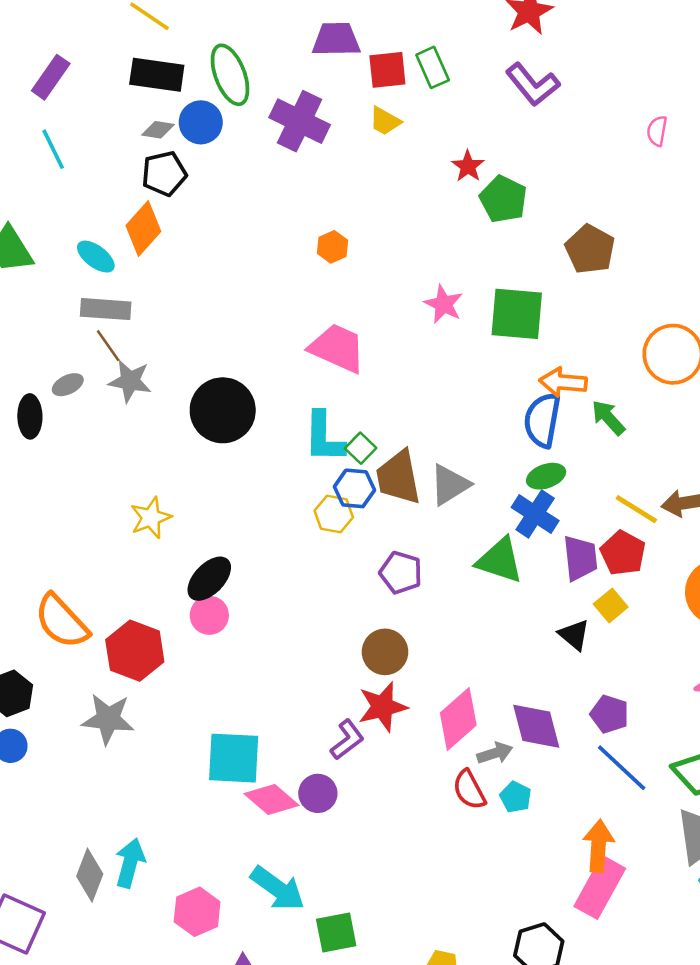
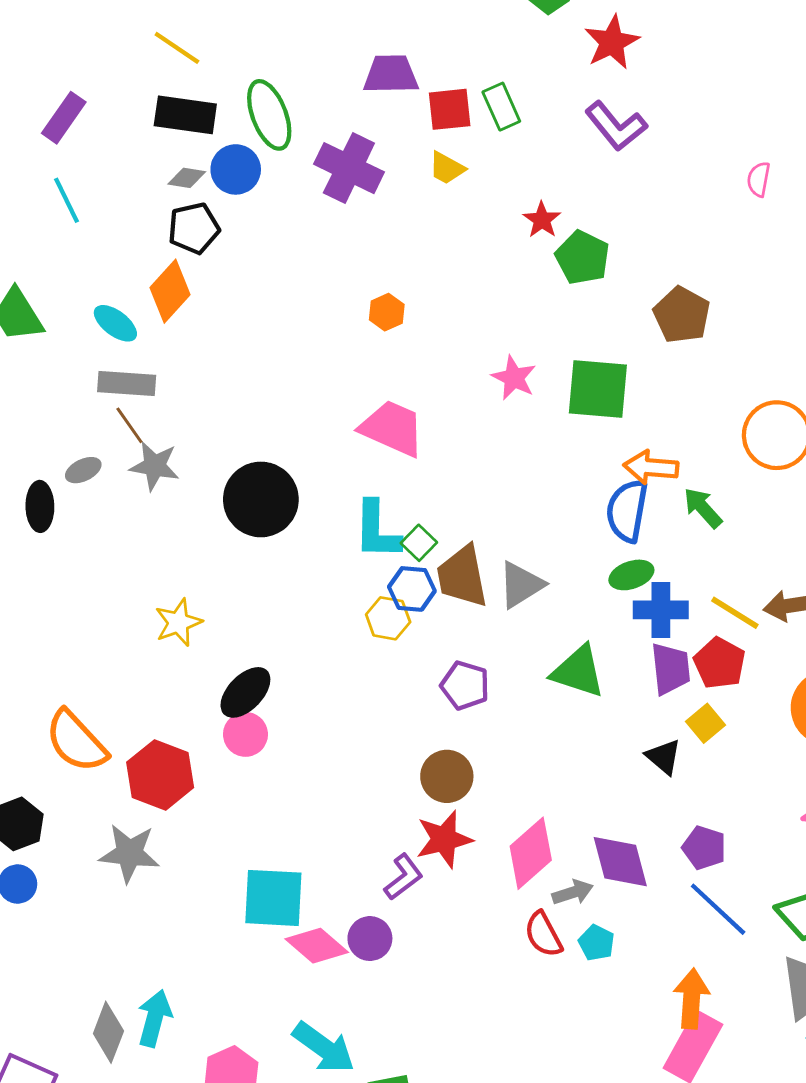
blue cross: (535, 514) -> (661, 610), moved, turned -33

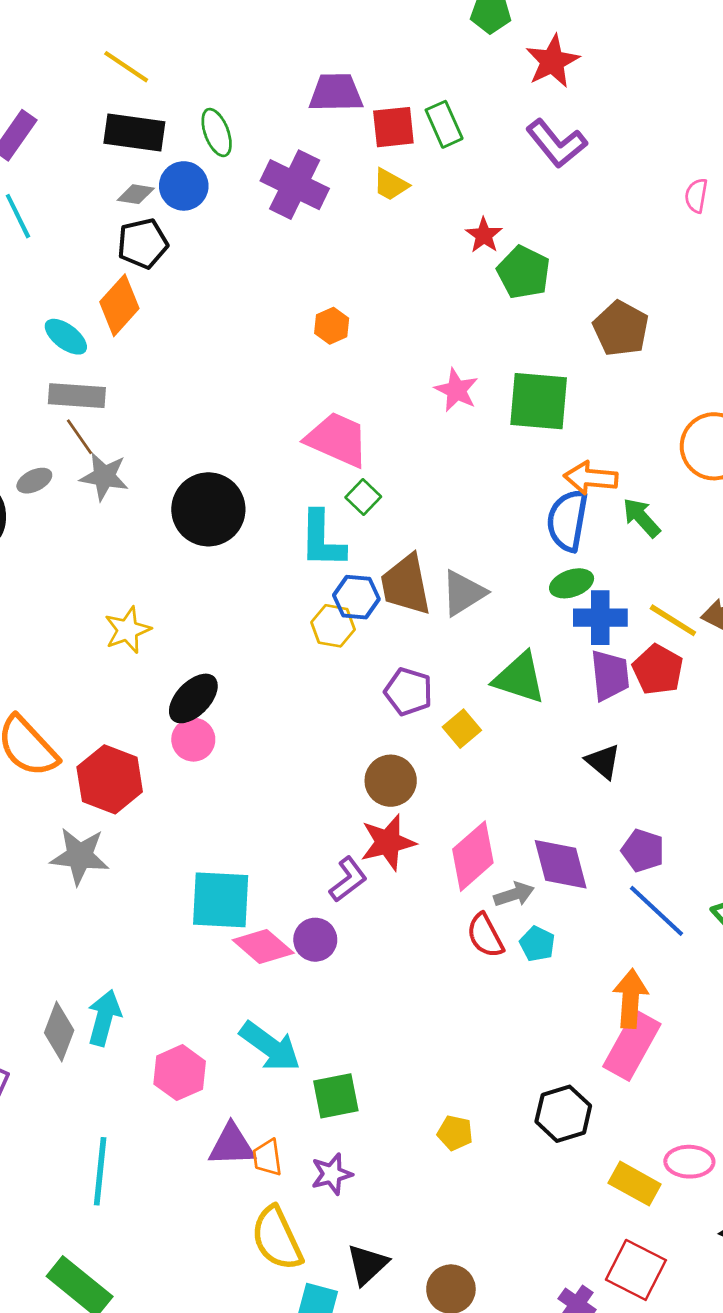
green ellipse: (269, 115) -> (217, 133), size x0.7
green square: (419, 543) -> (363, 497), moved
yellow square: (706, 723) -> (462, 729), moved

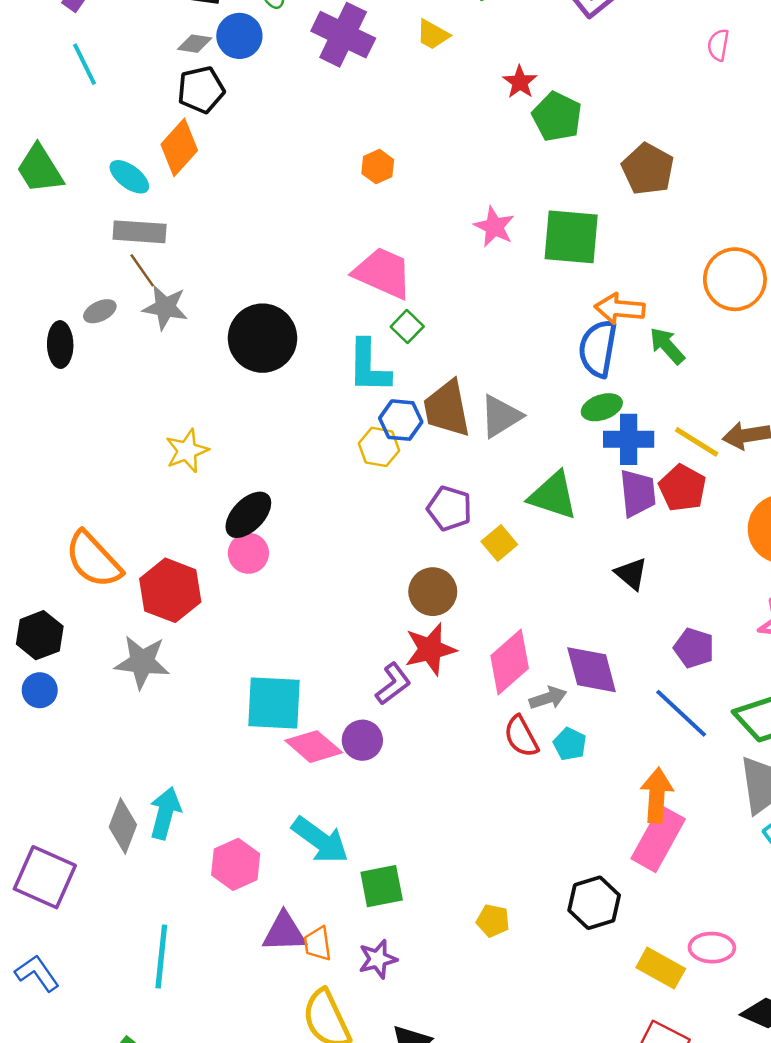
purple pentagon: (643, 851) -> (694, 648), moved

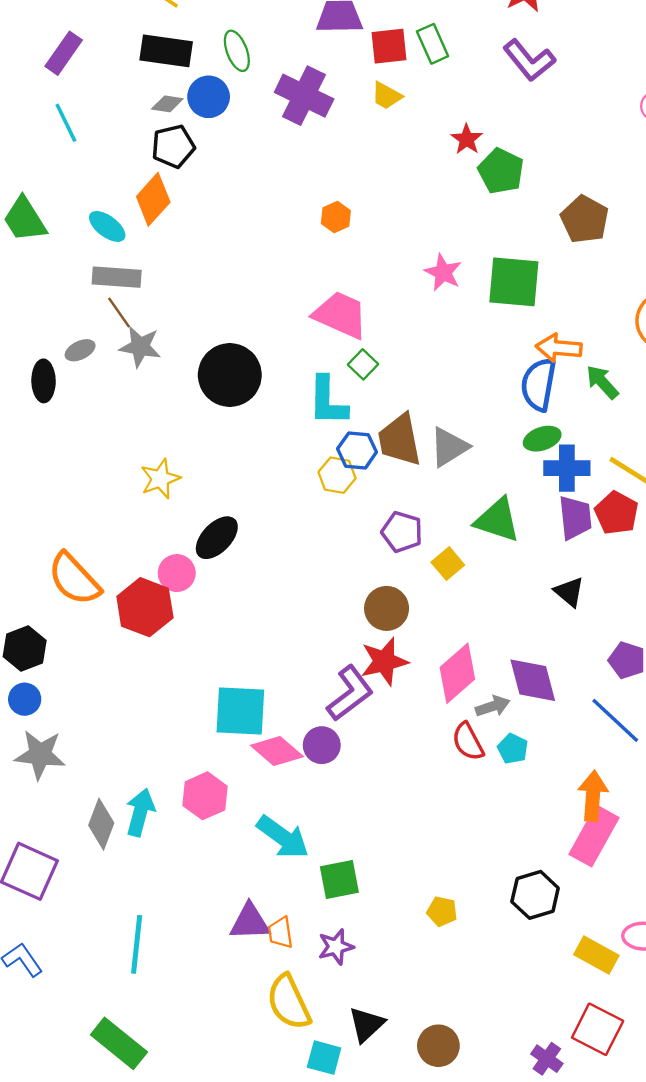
pink circle: (248, 553) -> (177, 573), moved
gray star: (142, 662) -> (40, 755), moved
purple L-shape: (393, 684) -> (350, 693), size x1.4
pink hexagon: (236, 864) -> (205, 796), moved

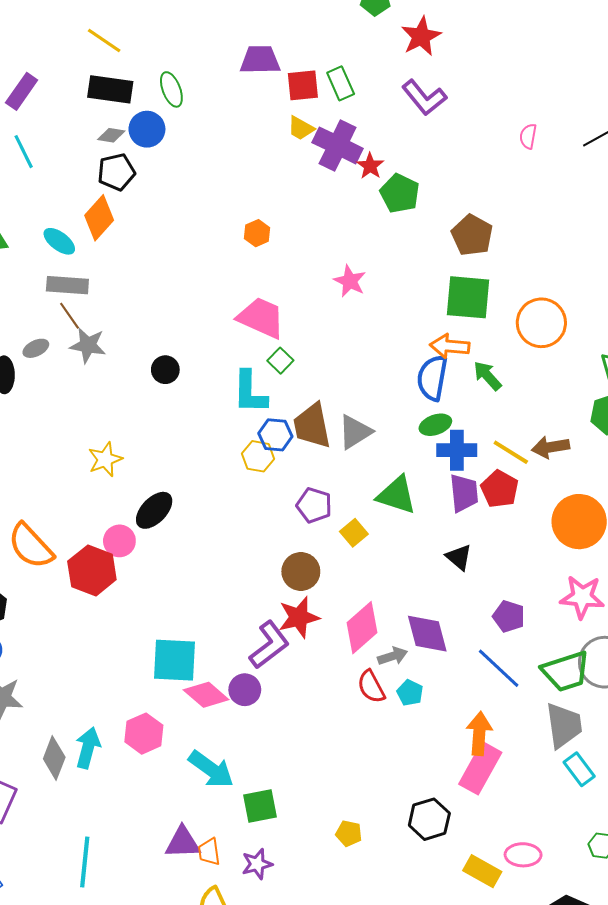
purple cross: (304, 96) -> (338, 145), moved
green square: (514, 282) -> (468, 297), moved
black circle: (230, 375) -> (165, 370), size x0.5

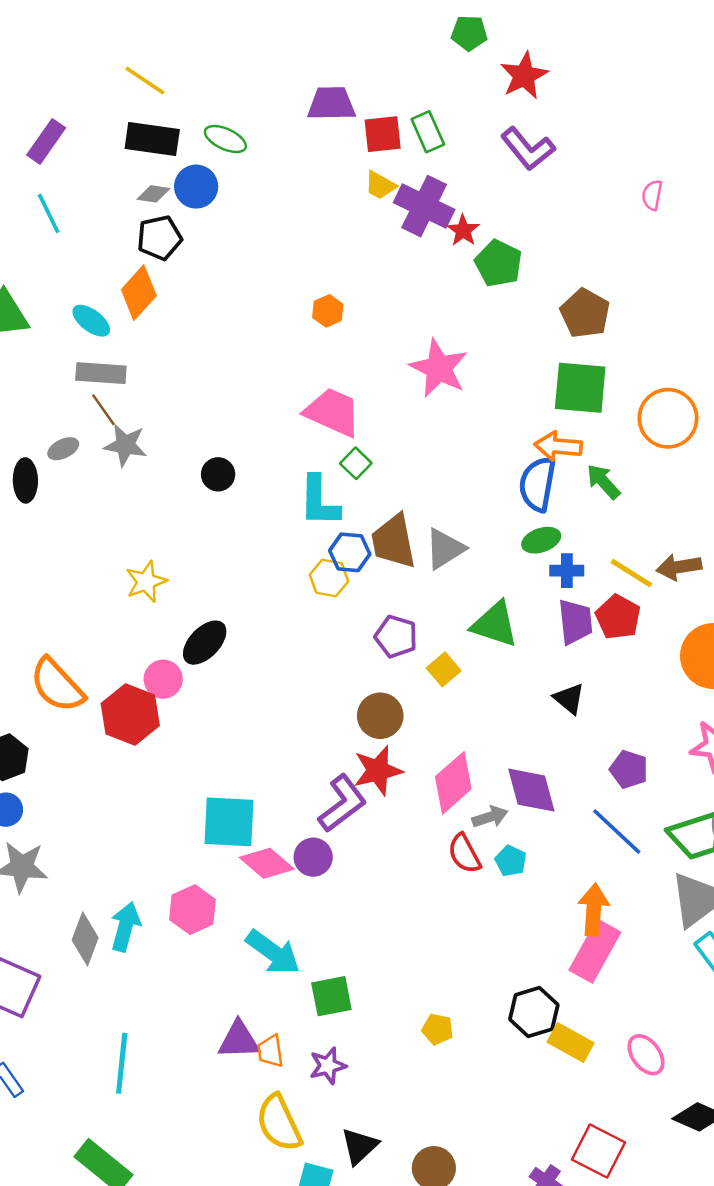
green ellipse: (171, 89) -> (225, 139), turned -44
pink star: (350, 281) -> (439, 368), size x1.5
blue cross: (457, 450) -> (567, 571), size x0.7
pink ellipse: (523, 855) -> (646, 1055), turned 52
yellow rectangle: (482, 871) -> (570, 1043), moved

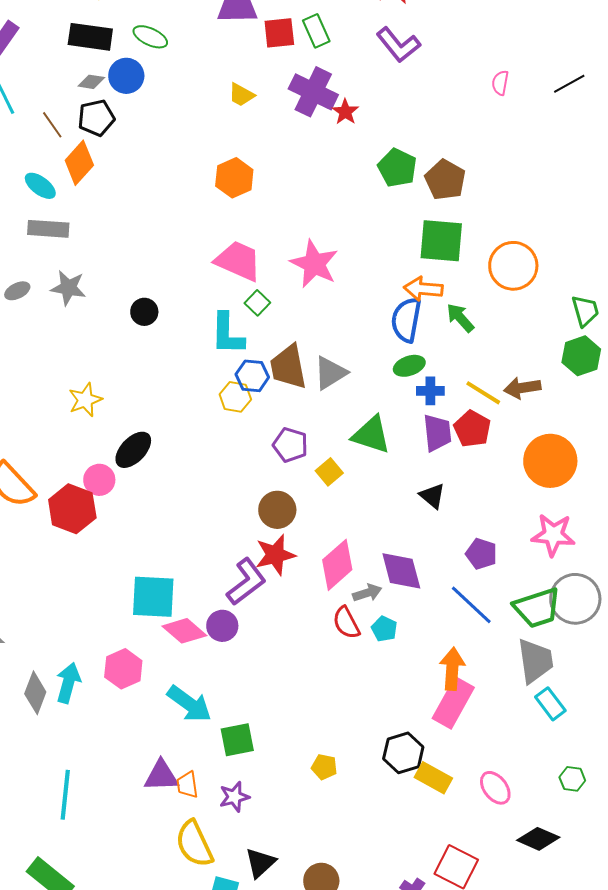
yellow trapezoid: (380, 185) -> (241, 95), moved
green pentagon: (498, 263) -> (397, 168), moved
orange hexagon: (328, 311) -> (234, 178), size x1.5
pink star: (439, 368) -> (314, 264), moved
brown line: (103, 410) -> (52, 125), moved

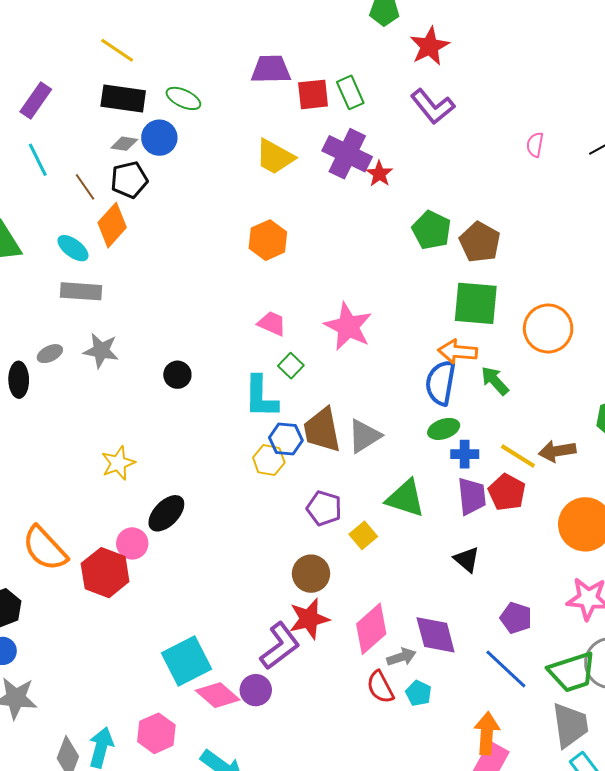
yellow trapezoid: (241, 95) -> (275, 157), size x1.5
pink trapezoid: (238, 261) -> (272, 323), size x0.6
cyan square: (153, 597) -> (186, 661), turned -30

